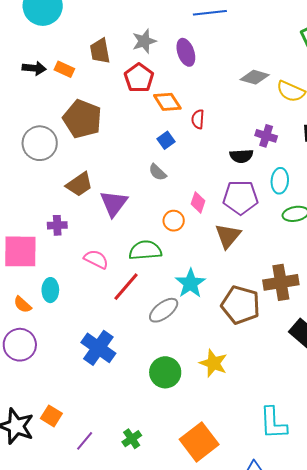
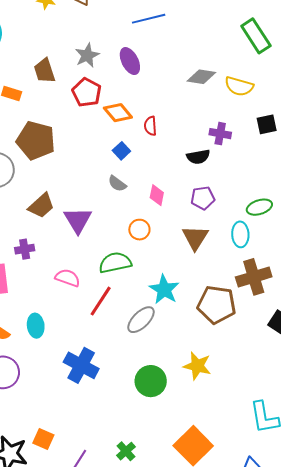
cyan ellipse: (280, 181) -> (240, 234), moved
purple pentagon: (240, 197) -> (203, 198), size x0.7
pink diamond: (198, 202) -> (157, 195), moved
cyan ellipse: (50, 290) -> (36, 326), moved

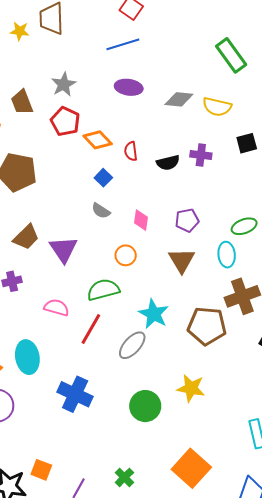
purple ellipse: (130, 61) -> (129, 87), moved, turned -52
black semicircle: (198, 157) -> (168, 163), moved
cyan ellipse: (36, 326) -> (27, 357), size x1.4

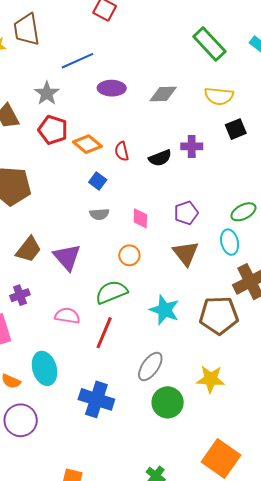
blue line: (123, 44) -> (77, 61), moved
yellow semicircle: (217, 107) -> (219, 96), moved
gray semicircle: (101, 211) -> (99, 214), turned -30
gray ellipse: (132, 345) -> (150, 366), moved

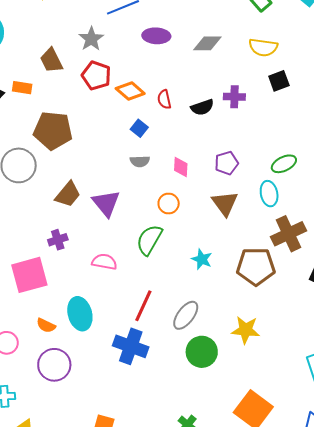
green semicircle: (111, 292) -> (149, 240), turned -40
cyan star: (164, 310) -> (202, 259), size x0.7
red line: (104, 333) -> (143, 306), moved

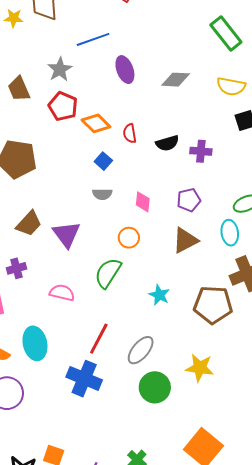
purple ellipse: (156, 36) -> (125, 70), turned 64
purple cross: (234, 97) -> (201, 151), moved
brown triangle: (225, 203) -> (185, 240), turned 36

